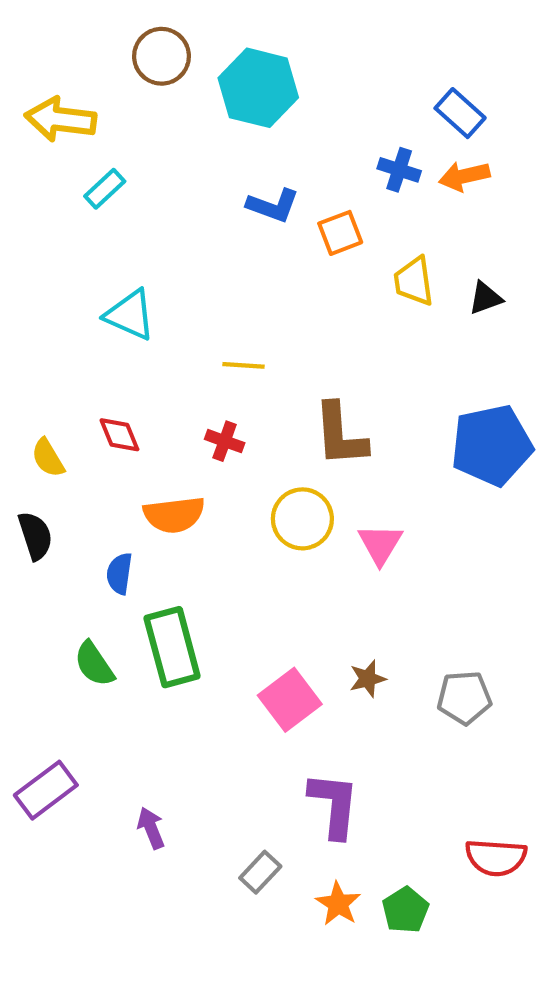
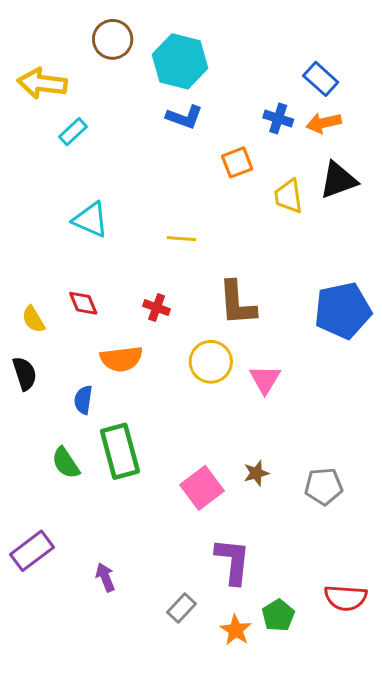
blue L-shape: (273, 206) -> (184, 117), moved
black triangle: (485, 298) -> (338, 180), moved, size x1.6
yellow line: (244, 365) -> (181, 239), moved
green pentagon: (405, 910) -> (278, 615), moved

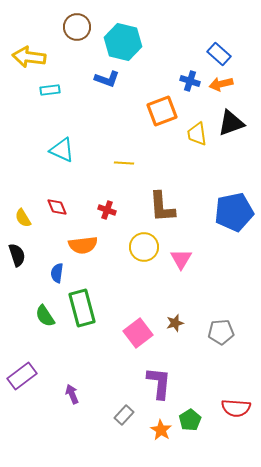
blue L-shape: (184, 117) -> (107, 79), moved
cyan rectangle: (73, 132) -> (50, 90), turned 36
orange square: (237, 162) -> (162, 111), size x1.4

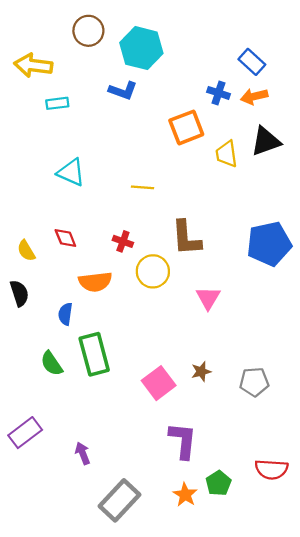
yellow circle: (144, 247) -> (153, 271), moved
gray rectangle: (124, 415) -> (119, 500), moved, size x1.8

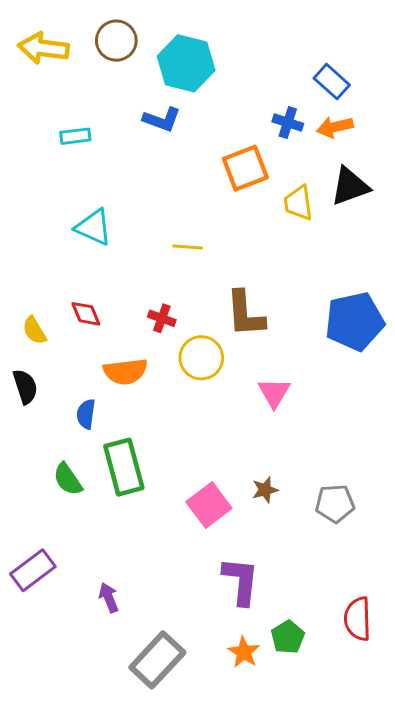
yellow arrow: (33, 65) -> (43, 48), moved
red semicircle: (271, 469) -> (358, 619), turned 84

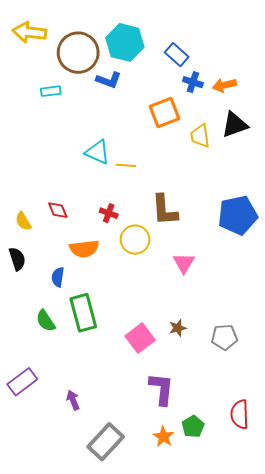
brown circle: (116, 41) -> (78, 53), moved, size x1.5
blue rectangle: (332, 82) -> (177, 55), moved
cyan triangle: (94, 227) -> (97, 152), moved

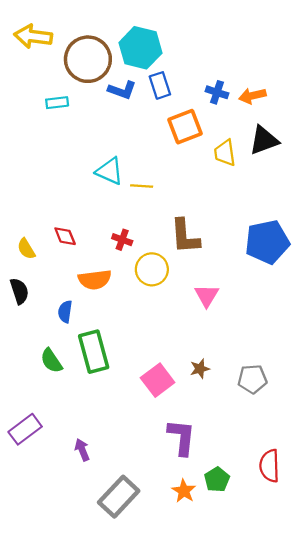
blue rectangle: (177, 55) -> (160, 85), moved, turned 30

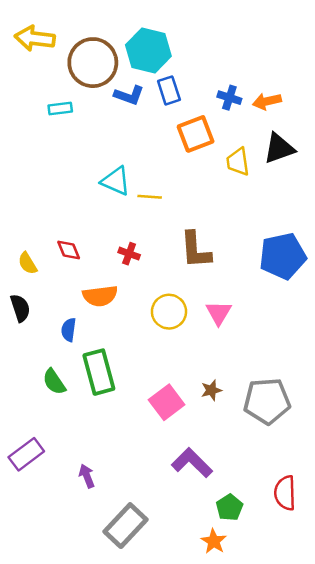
yellow circle: (152, 269) -> (169, 312), moved
gray pentagon: (252, 379) -> (267, 401), size x1.5
purple L-shape: (182, 437) -> (192, 463), turned -51
orange star: (184, 491) -> (214, 541), moved

